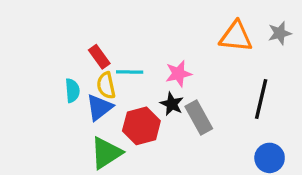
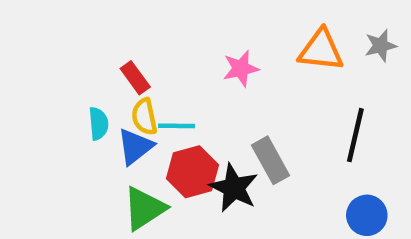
cyan line: (130, 72) -> (176, 126), moved
pink star: (179, 74) -> (241, 69), moved
black star: (172, 104) -> (234, 188), moved, size x1.5

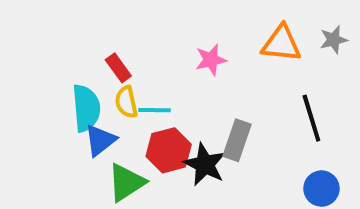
cyan semicircle: (98, 124) -> (86, 108), size x1.6
black line: (355, 135) -> (311, 118), turned -30
blue triangle: (135, 147) -> (100, 140), moved
gray rectangle: (270, 160) -> (237, 140), turned 48

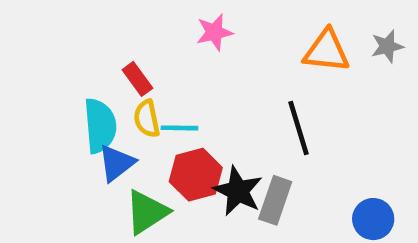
pink star: (211, 60) -> (214, 32), moved
black line: (311, 118) -> (298, 128), moved
gray rectangle: (237, 140) -> (275, 200), moved

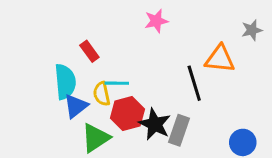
pink star: (214, 32) -> (156, 21), moved
orange triangle: (327, 51) -> (220, 59), moved
yellow semicircle: (147, 119) -> (102, 94), moved

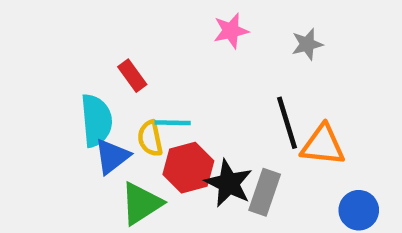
gray star: (252, 30) -> (307, 44), moved
orange triangle: (220, 59) -> (323, 145), moved

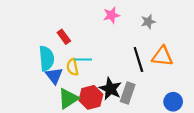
orange triangle: (323, 145) -> (162, 56), moved
blue triangle: (112, 156) -> (54, 76), turned -30
red hexagon: (188, 168) -> (91, 97), moved

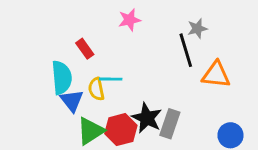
pink star: (111, 15) -> (129, 20), moved
black line: (138, 60) -> (186, 50), moved

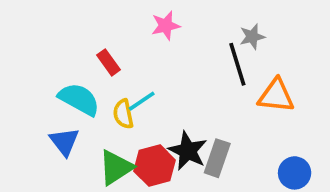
cyan semicircle: (62, 78) -> (79, 99), turned -56
cyan line: (111, 79) -> (142, 101), turned -35
blue triangle: (72, 101) -> (64, 142), moved

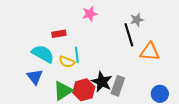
red rectangle: (109, 62) -> (59, 34), turned -64
cyan line: (142, 101) -> (77, 55), turned -63
yellow semicircle: (123, 114) -> (67, 62), turned -56

